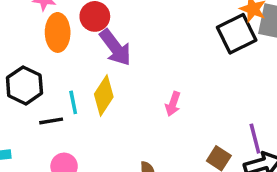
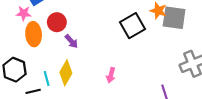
black square: (237, 34) -> (133, 26), moved
purple arrow: (115, 48) -> (71, 41), size x0.6

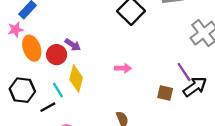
red circle: (57, 22) -> (57, 55), moved
pink arrow: (111, 75) -> (123, 68), turned -88

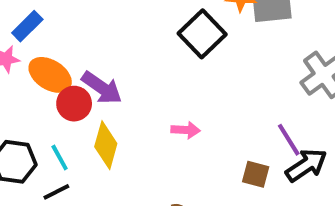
purple arrow: (73, 45) -> (102, 88), size x1.5
orange ellipse: (32, 48) -> (50, 75), moved, turned -40
cyan line: (58, 90) -> (60, 158), moved

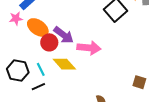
pink arrow: (186, 130) -> (89, 48), moved, size x1.6
yellow diamond: (106, 145) -> (64, 64), turned -60

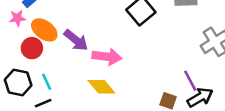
red circle: (49, 42) -> (32, 48), moved
yellow diamond: (64, 64) -> (101, 87), moved

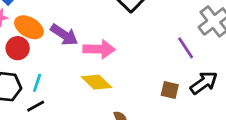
purple line: (190, 81) -> (186, 48), moved
cyan line: (47, 82) -> (37, 83), turned 49

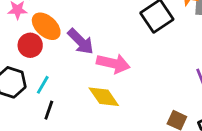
black line: (36, 106) -> (49, 110), moved, turned -54

